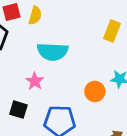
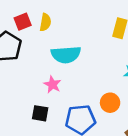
orange circle: (95, 91) -> (110, 103), moved

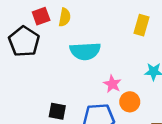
pink star: (52, 85) -> (112, 84), moved

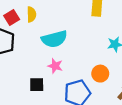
pink star: (112, 84) -> (55, 66), moved
black square: (57, 111) -> (37, 85), moved

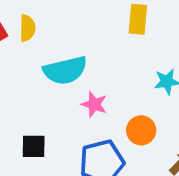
pink star: (55, 66) -> (94, 104), moved

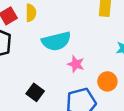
black square: (34, 146) -> (35, 92), turned 36

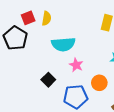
black square: (35, 92) -> (48, 80), moved

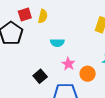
cyan semicircle: (63, 44) -> (57, 43), size x0.6
orange circle: (99, 83) -> (88, 74), moved

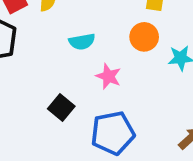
orange circle: (88, 74) -> (144, 37), moved

